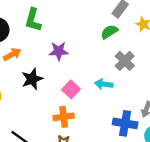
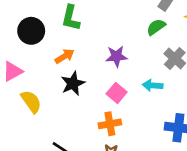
purple star: (59, 51) -> (116, 56), moved
orange arrow: (12, 54) -> (65, 56), moved

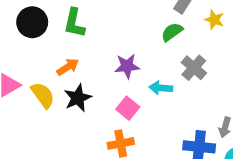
black circle: (31, 31) -> (32, 22), moved
cyan arrow: (153, 85) -> (161, 88), moved
yellow semicircle: (31, 102) -> (43, 95), moved

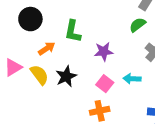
green L-shape: (74, 23) -> (73, 31), moved
orange arrow: (68, 67) -> (47, 48), moved
cyan arrow: (161, 88) -> (132, 79), moved

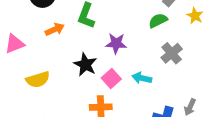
yellow semicircle: (39, 75) -> (38, 80), moved, turned 100
black star: (66, 76) -> (85, 64), moved, turned -30

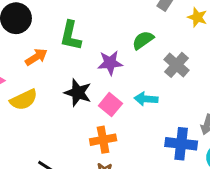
green semicircle: (158, 21) -> (143, 40), moved
yellow semicircle: (38, 80) -> (24, 100), moved

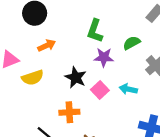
green L-shape: (71, 36) -> (95, 31), moved
orange cross: (103, 140) -> (69, 112), moved

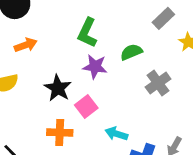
cyan arrow: (128, 89) -> (116, 134), moved
orange cross: (69, 112) -> (60, 132), moved

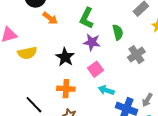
orange arrow: (26, 45) -> (50, 18), moved, turned 56
green semicircle: (131, 52) -> (118, 32), turned 98
pink square: (86, 107) -> (95, 69), moved

